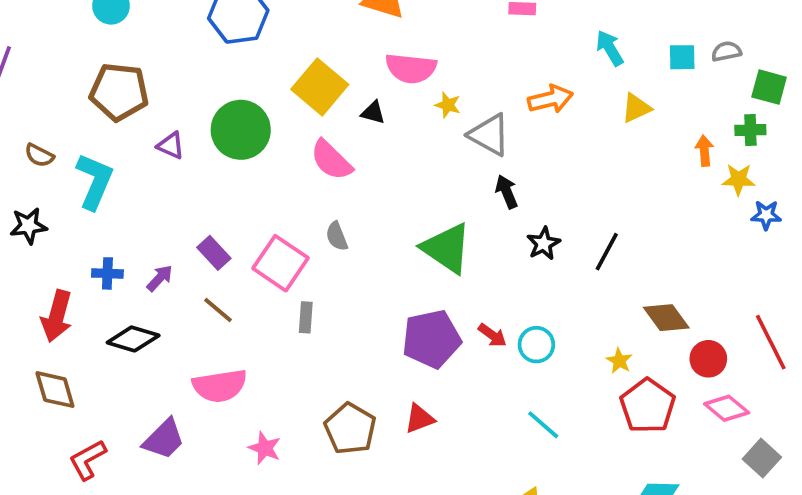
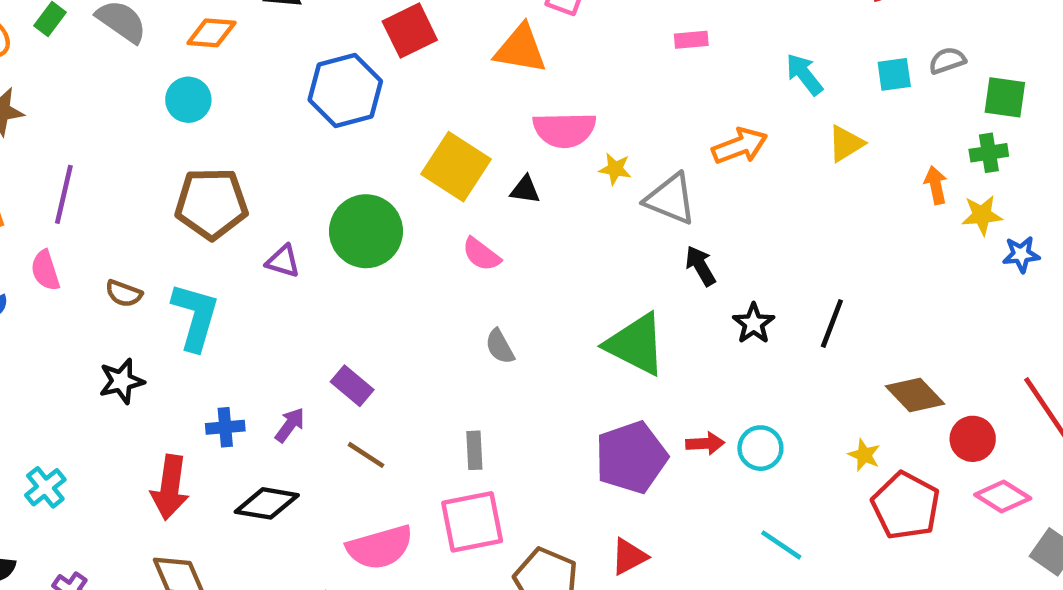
pink semicircle: (331, 160) -> (481, 254), size x0.7
pink square: (280, 263) -> (472, 522), moved, turned -38
red arrow: (492, 335) -> (705, 443), turned -32

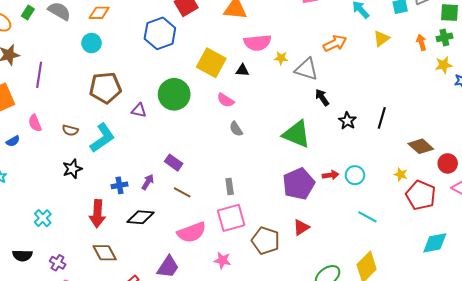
orange arrow: (936, 185) -> (421, 42), moved
purple line: (64, 194) -> (39, 75), moved
cyan L-shape: (195, 317) -> (102, 138), turned 44
gray semicircle: (500, 347) -> (236, 129), moved

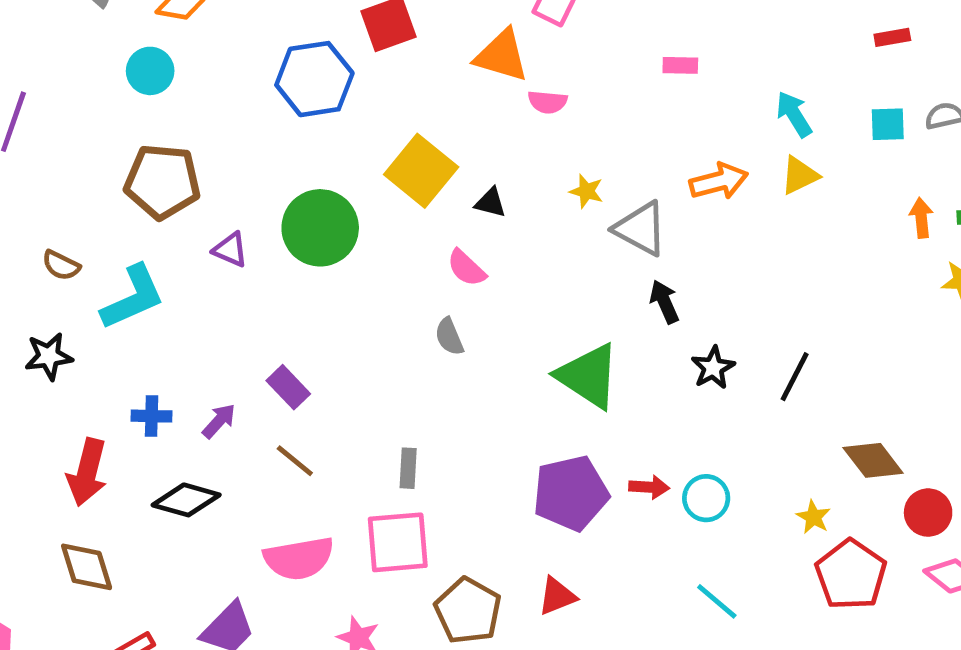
yellow triangle: (381, 39) -> (800, 175), moved
pink semicircle: (257, 43) -> (548, 102), moved, size x0.6
pink semicircle: (226, 100) -> (466, 268), moved

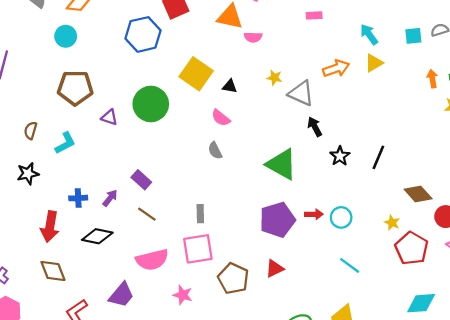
brown semicircle: (61, 265) -> (31, 130), turned 84
cyan L-shape: (133, 297) -> (65, 143), size x0.7

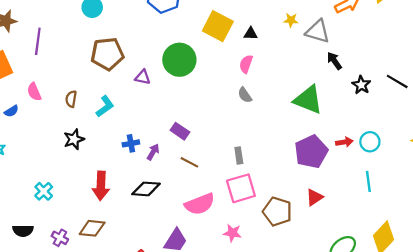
pink semicircle: (221, 118) -> (246, 64), turned 78
black line: (378, 157) -> (397, 81), turned -75
blue cross: (78, 198) -> (131, 143), moved
cyan line: (350, 265) -> (368, 181), moved, turned 54
brown diamond: (53, 271) -> (92, 228), moved, turned -55

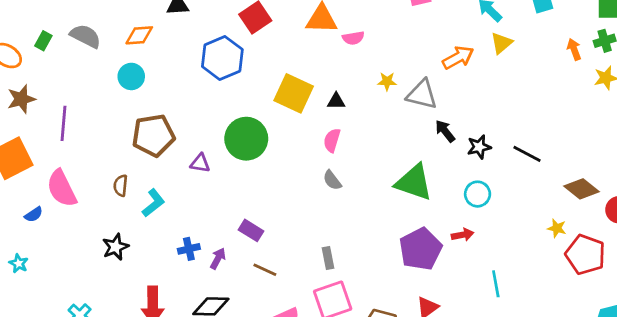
black star: (361, 85) -> (479, 147), moved, turned 30
pink semicircle: (34, 92) -> (62, 188), size x1.6
brown semicircle: (71, 99) -> (121, 186), moved
cyan circle: (370, 142) -> (478, 194), moved

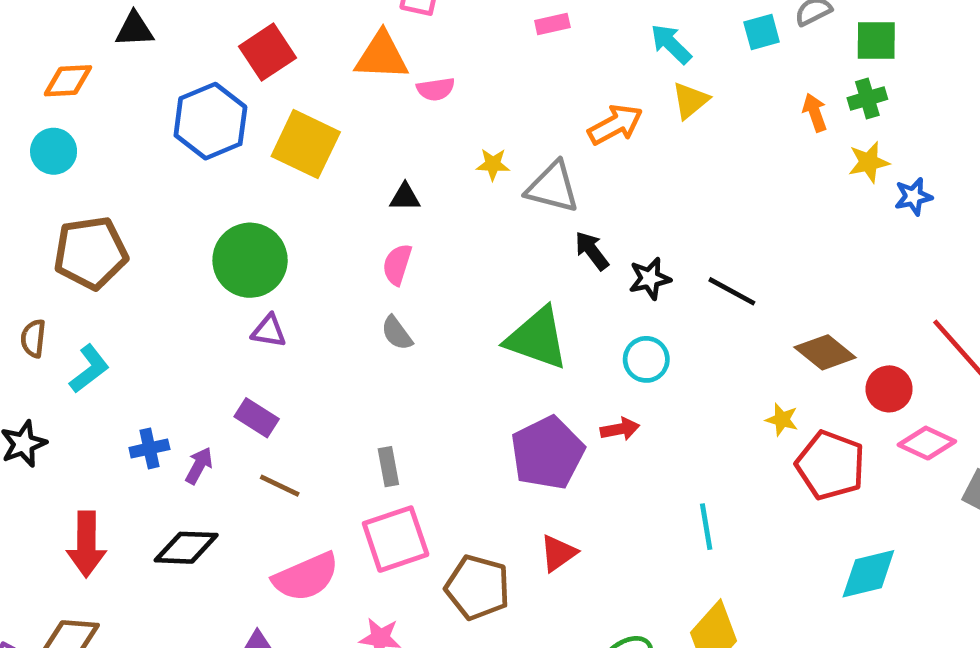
yellow square: (294, 93) -> (306, 144), moved
purple triangle: (200, 163) -> (269, 331), moved
cyan line: (496, 284) -> (706, 527), moved

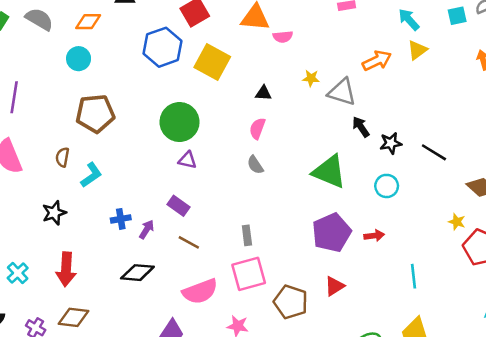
red arrow: (620, 429) -> (374, 236), moved
red arrow: (86, 544) -> (66, 269), moved

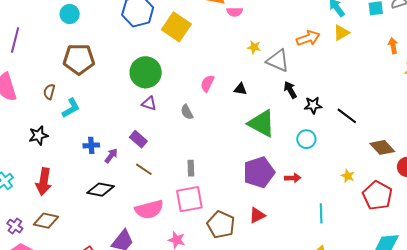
black triangle: (263, 93) -> (240, 89), moved
gray semicircle: (255, 165) -> (187, 112), moved
yellow star: (457, 222) -> (348, 176), moved

